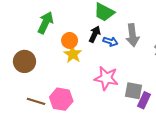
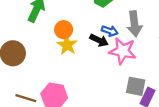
black arrow: (95, 34) -> (99, 40), moved, turned 91
pink star: (106, 78) -> (123, 51), moved

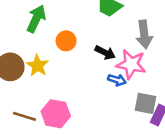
blue arrow: (110, 31) -> (117, 80), moved
yellow star: (67, 45) -> (37, 66), moved

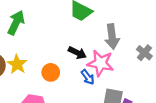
orange circle: (66, 41) -> (51, 72), moved
blue arrow: (117, 80) -> (88, 77), turned 35

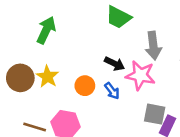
blue arrow: (88, 77) -> (112, 91), moved

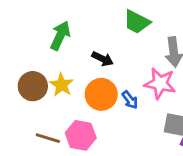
black arrow: (115, 64) -> (103, 59), moved
orange circle: (85, 86) -> (101, 94), size x1.5

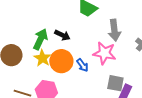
green arrow: (60, 36) -> (40, 39), moved
yellow star: (62, 85) -> (42, 58), moved

